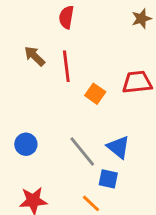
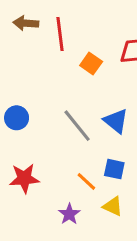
brown arrow: (35, 56) -> (26, 23), turned -40
blue square: (108, 179) -> (114, 169), moved

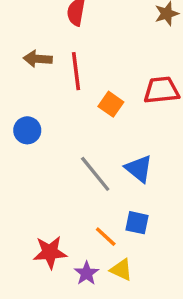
blue circle: (17, 118) -> (27, 130), moved
red star: (24, 178) -> (50, 252), moved
yellow triangle: (113, 206) -> (121, 270), moved

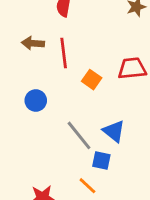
blue circle: (27, 130) -> (36, 100), moved
blue square: (137, 223) -> (101, 161), moved

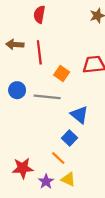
gray line: (79, 135) -> (47, 97), moved, turned -45
blue square: (101, 161) -> (69, 138), turned 32

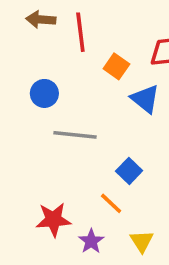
gray line: (47, 97) -> (75, 135), moved
blue triangle: (79, 115) -> (145, 99), moved
yellow triangle: (68, 179) -> (142, 241), moved, turned 32

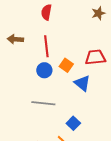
brown arrow: (41, 20) -> (15, 39), moved
blue circle: (44, 93) -> (44, 70), moved

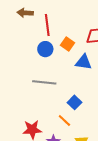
brown arrow: (15, 39) -> (25, 13), moved
blue triangle: (82, 83) -> (84, 62), turned -30

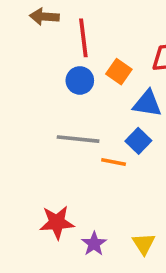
blue square: (74, 102) -> (138, 141), moved
orange line: (64, 121) -> (114, 162), moved, turned -32

